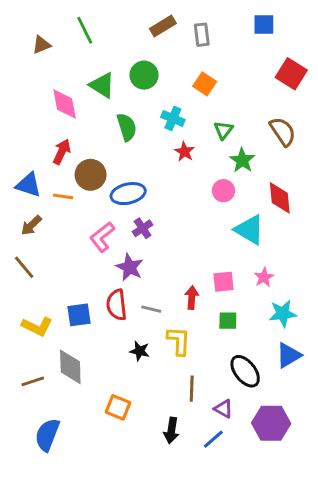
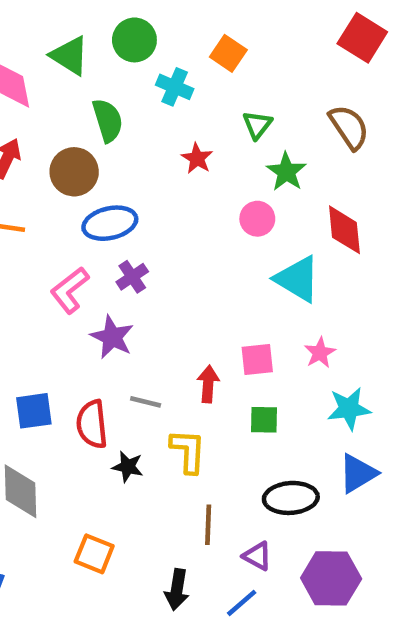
cyan cross: (173, 118) -> (175, 87), moved
brown circle: (91, 175) -> (74, 172), moved
red semicircle: (117, 305) -> (92, 424), moved
black ellipse: (245, 371) -> (291, 498), turned -56

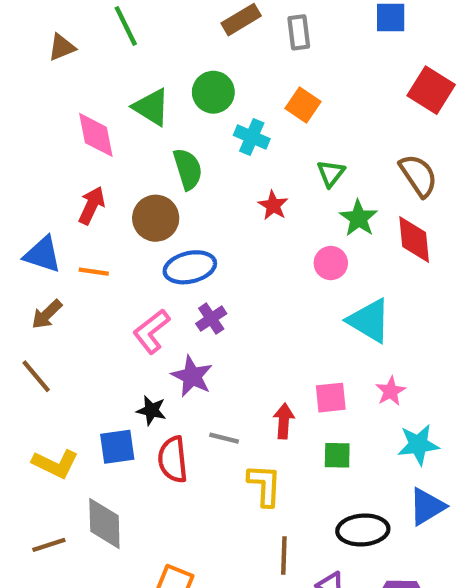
red diamond: (344, 230) -> (414, 240), moved
black star: (128, 467) -> (151, 410), moved

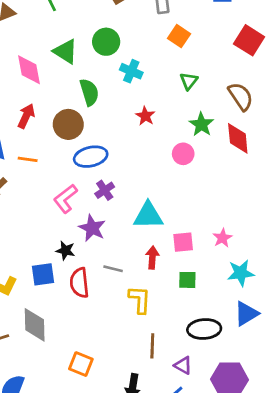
orange square: (303, 105) -> (179, 36), moved
green triangle: (331, 173) -> (189, 81), moved
cyan triangle: (369, 321) -> (148, 215), moved, turned -32

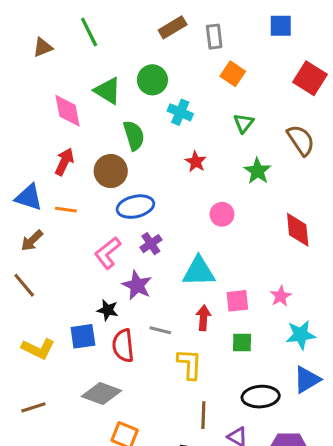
red diamond: (238, 138) -> (298, 230), moved
pink circle: (183, 154) -> (222, 214), moved
gray diamond: (35, 325) -> (101, 393), moved, turned -68

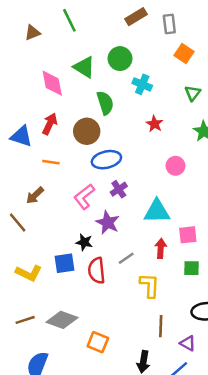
blue triangle: (29, 197) -> (21, 136), moved
brown arrow: (32, 241) -> (35, 195), moved
gray line: (160, 330) -> (126, 258), turned -49
gray diamond: (101, 393) -> (62, 320), moved

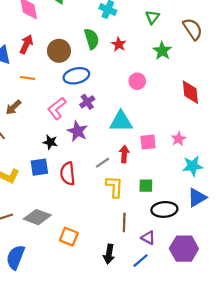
green semicircle: (105, 103) -> (92, 39), moved
black star: (84, 242) -> (50, 142), moved
gray line: (126, 258) -> (102, 163), moved
green square: (191, 268) -> (146, 186), moved

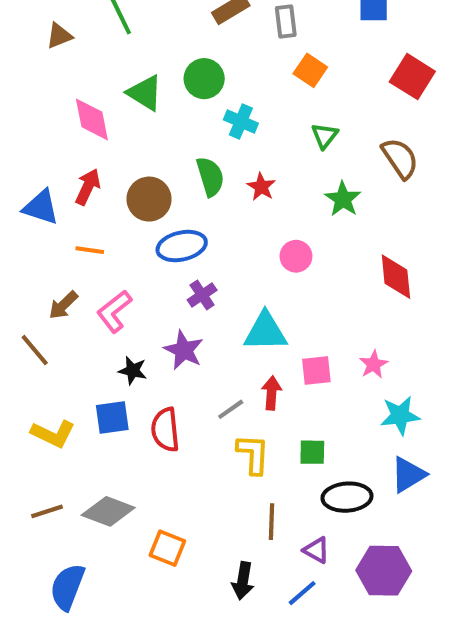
pink L-shape: (57, 108) -> (114, 311), moved

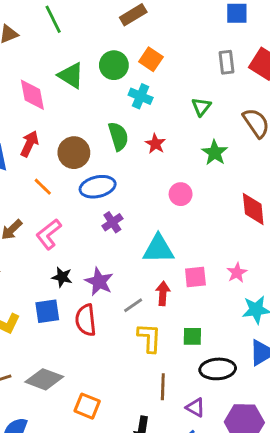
gray rectangle: (286, 21) -> (227, 62), moved
orange square: (310, 70) -> (151, 59), moved
orange line: (90, 250) -> (43, 187), moved, turned 36
purple star: (184, 350) -> (99, 282), moved

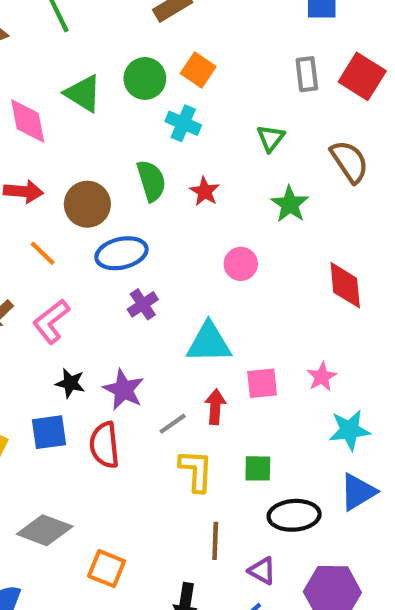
red arrow: (29, 144) -> (23, 191), turned 70

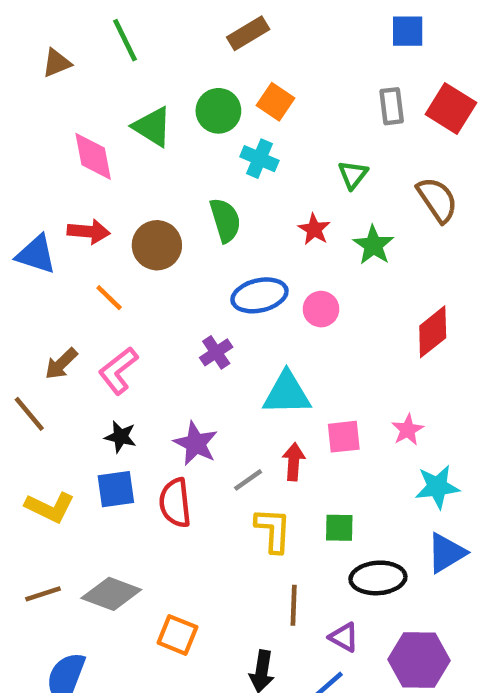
red star: (205, 191) -> (314, 229), moved
blue ellipse: (121, 253) -> (259, 295), moved
red diamond: (345, 285) -> (433, 332), turned 57
black star: (70, 383) -> (120, 437), moved

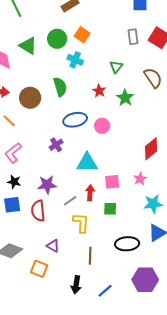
red diamond: (433, 332) -> (151, 149), moved
purple star: (196, 444) -> (47, 185), turned -30
green square: (339, 528) -> (110, 209), moved
purple triangle: (344, 637) -> (53, 246), moved

